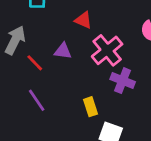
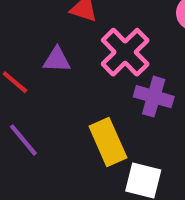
yellow rectangle: (91, 107) -> (108, 142), size x1.5

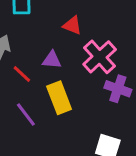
yellow rectangle: (108, 142) -> (59, 98), moved

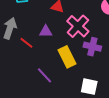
yellow rectangle: (59, 98) -> (67, 57), moved
purple line: (26, 114) -> (45, 75), moved

